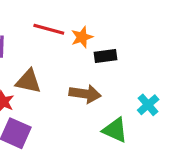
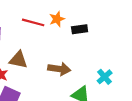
orange star: (82, 37) -> (57, 19), moved
black rectangle: (106, 56) -> (80, 29), moved

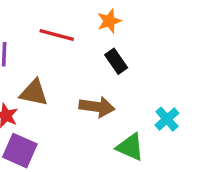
orange star: (57, 19) -> (109, 21), moved
black rectangle: (80, 29) -> (116, 61), moved, turned 63

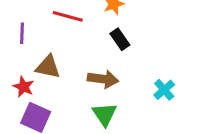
green triangle: (130, 147) -> (105, 114), moved, turned 32

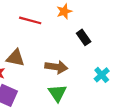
black rectangle: (120, 39) -> (84, 37), moved

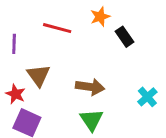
black rectangle: (84, 37) -> (124, 37), moved
brown triangle: (15, 58) -> (38, 75), turned 42

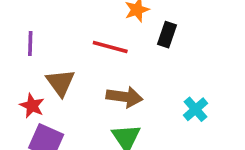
red line: (57, 28) -> (110, 47), moved
black rectangle: (124, 37) -> (167, 35), turned 54

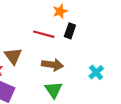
black rectangle: (167, 35) -> (70, 31), moved

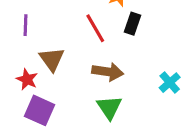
red line: (44, 34) -> (95, 28), turned 45

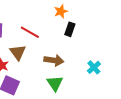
red line: (95, 28) -> (30, 32), moved, turned -30

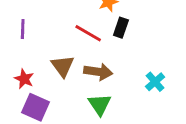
red line: (30, 32) -> (88, 33), moved
brown triangle: (18, 52) -> (63, 66), moved

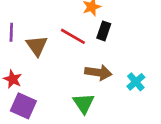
brown triangle: (63, 66) -> (37, 46), moved
brown arrow: (98, 72) -> (98, 72), moved

